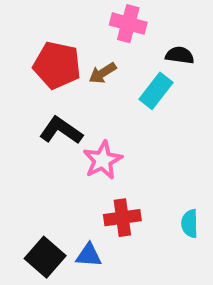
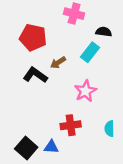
brown arrow: (103, 73) -> (58, 63), moved
pink star: (103, 160) -> (85, 91), moved

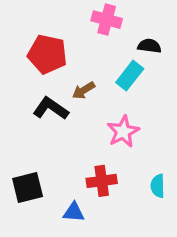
black square: (26, 148) -> (28, 188), moved, turned 35

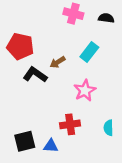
black semicircle: (149, 46) -> (106, 18), moved
red pentagon: (47, 54) -> (20, 46), moved
black square: (28, 188) -> (25, 141), moved

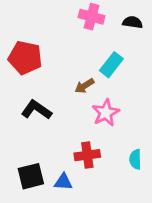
brown arrow: (58, 62) -> (84, 86), moved
black L-shape: (35, 75) -> (36, 110), moved

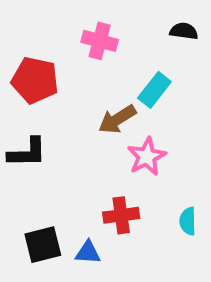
pink cross: (92, 17) -> (100, 41), moved
brown arrow: (84, 86) -> (117, 119), size x1.4
black L-shape: (36, 110) -> (27, 153), moved, turned 144

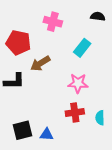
brown arrow: (117, 119) -> (40, 63), moved
pink star: (147, 157) -> (78, 83), turned 30
red cross: (121, 215) -> (75, 113), moved

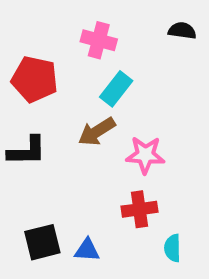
cyan rectangle: (82, 48) -> (116, 89), moved
brown arrow: (40, 63) -> (97, 132), moved
cyan semicircle: (100, 118) -> (172, 248), moved

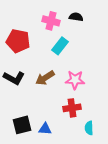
black semicircle: (182, 31) -> (76, 17), moved
brown arrow: (97, 132) -> (45, 78), moved
black L-shape: (27, 151) -> (14, 78), turned 30

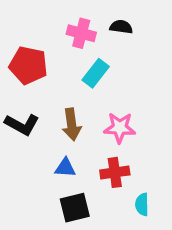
brown arrow: (45, 78) -> (72, 124), turned -66
black square: (22, 125) -> (75, 208), moved
blue triangle: (45, 129) -> (65, 168), moved

